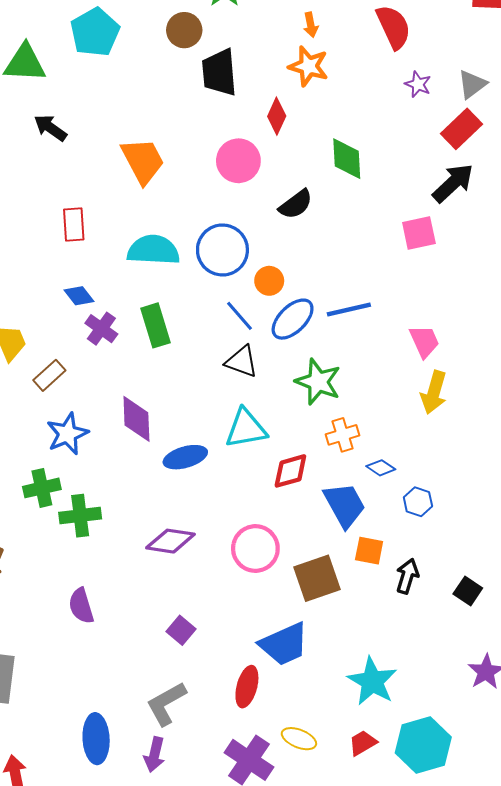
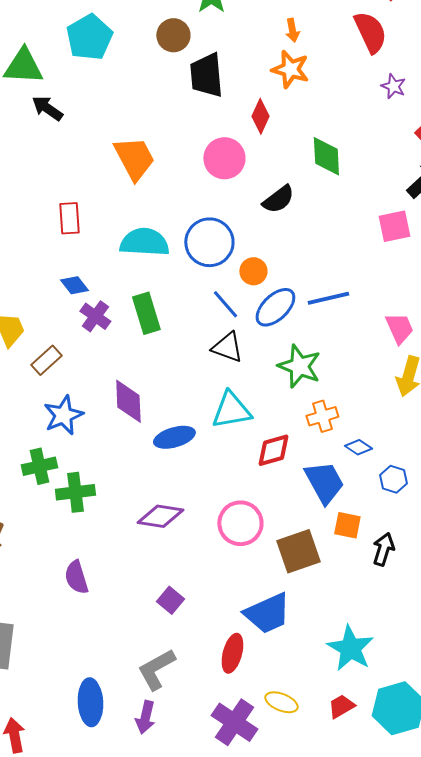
black arrow: (50, 128) -> (47, 108), moved

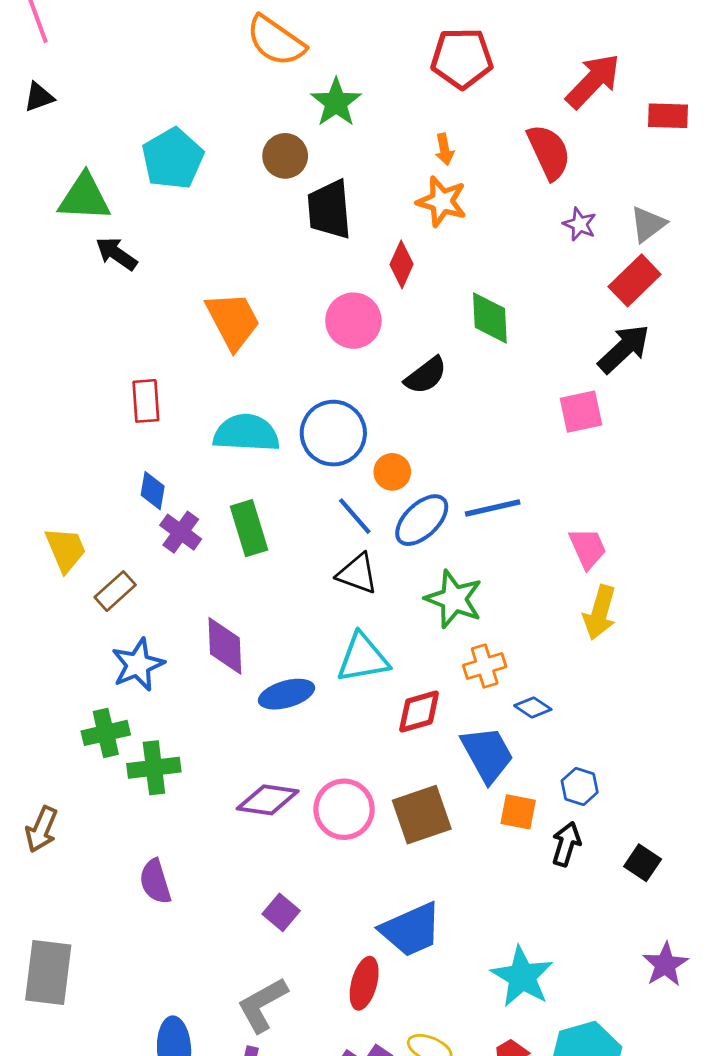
blue diamond: (74, 285) -> (153, 491), turned 48
blue hexagon: (393, 479) -> (580, 786), moved
pink circle: (240, 523) -> (344, 809), moved
brown square: (298, 551) -> (422, 815), moved

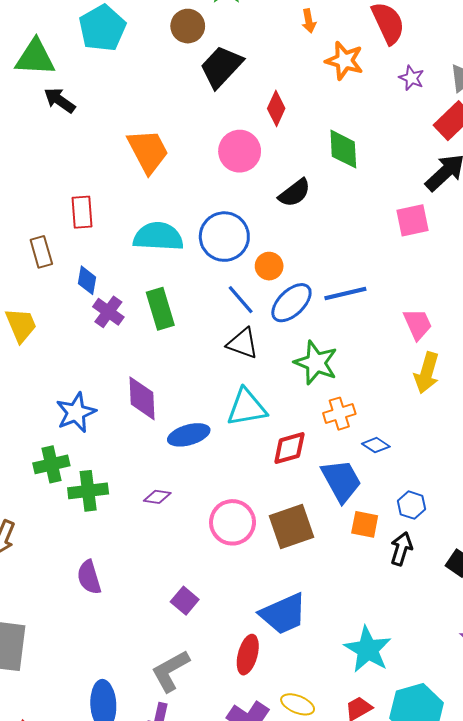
orange star: (442, 201) -> (344, 61), moved
black trapezoid: (329, 209) -> (221, 67), turned 48
brown rectangle: (115, 591) -> (41, 252), moved, turned -64
purple diamond: (268, 800) -> (157, 497), moved, size x0.6

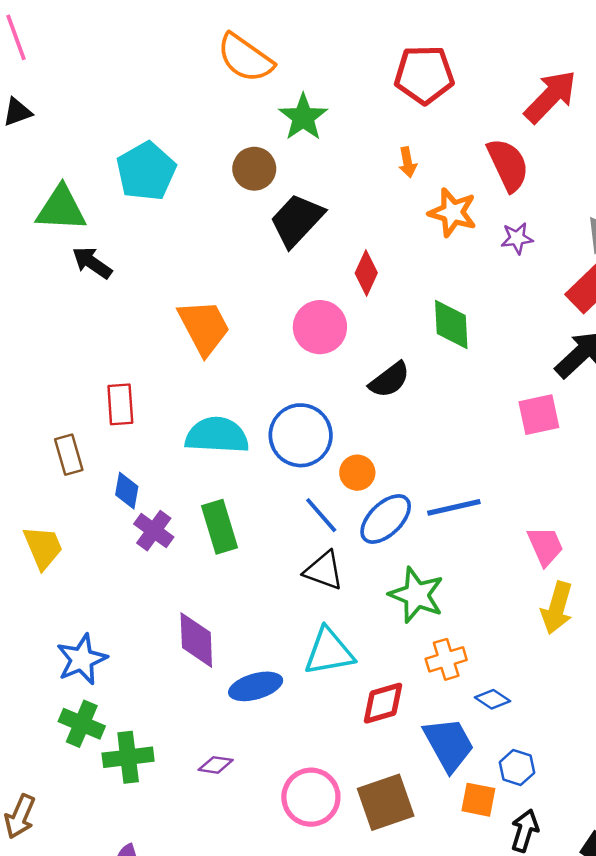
purple star: (411, 78) -> (517, 238), moved, turned -30
blue star: (76, 413) -> (82, 659), moved
green cross: (51, 464) -> (82, 724), turned 36
blue hexagon: (411, 505) -> (517, 768), moved

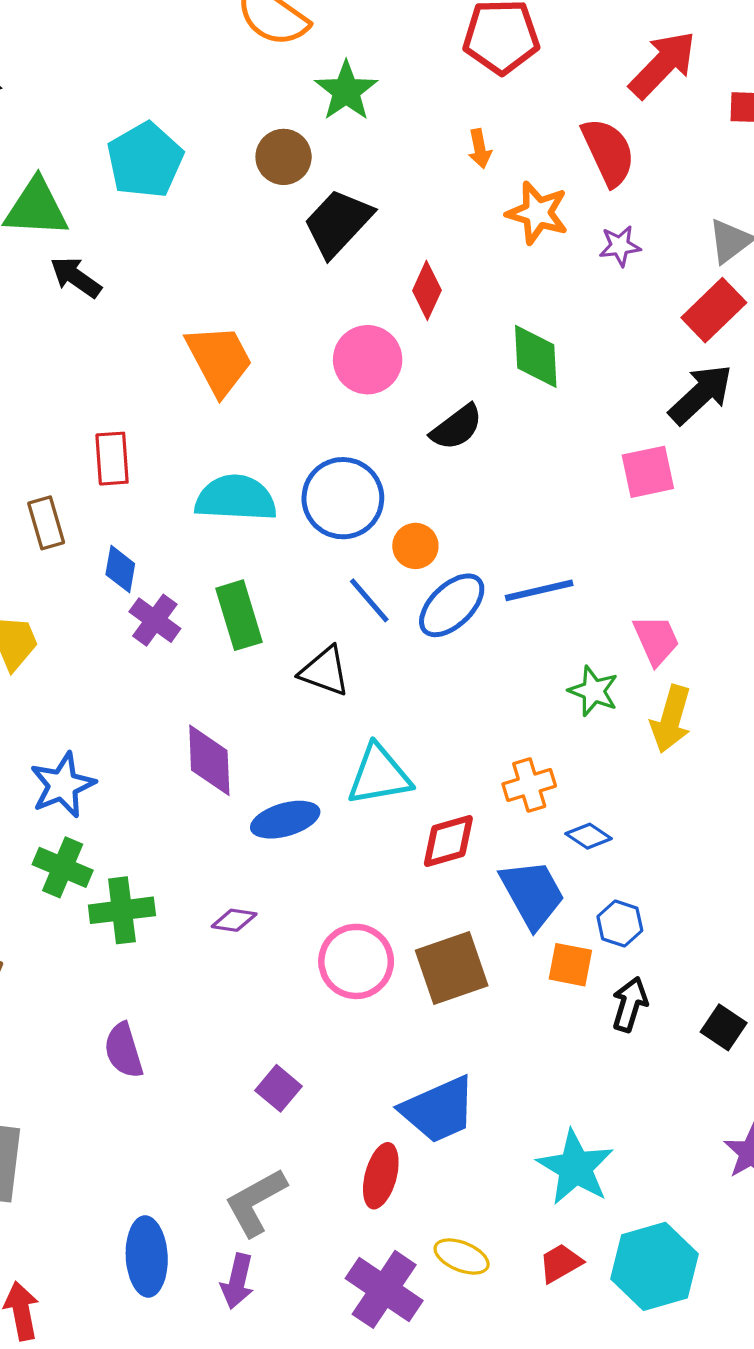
black triangle: (324, 570) -> (325, 671), moved
green star: (417, 595) -> (593, 691), moved, size x0.7

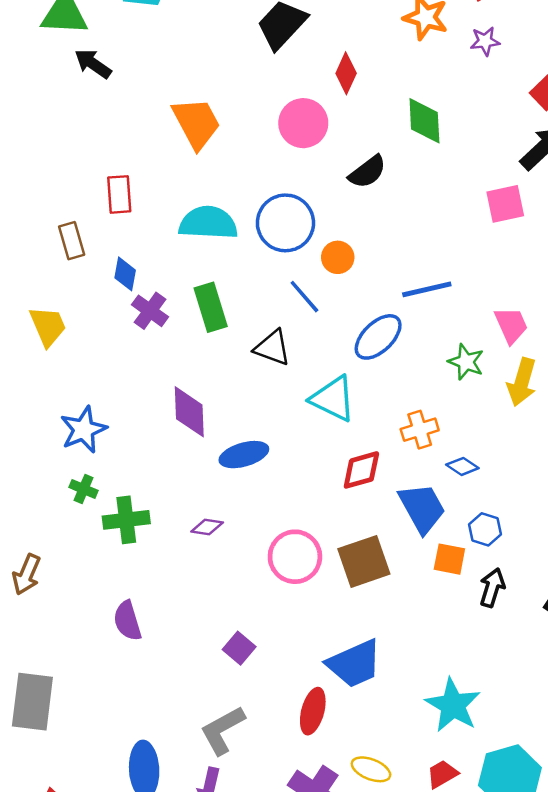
blue ellipse: (452, 605) -> (378, 337), moved
cyan triangle: (379, 775) -> (333, 399), moved, turned 36
green cross: (63, 867) -> (84, 489), size x0.7

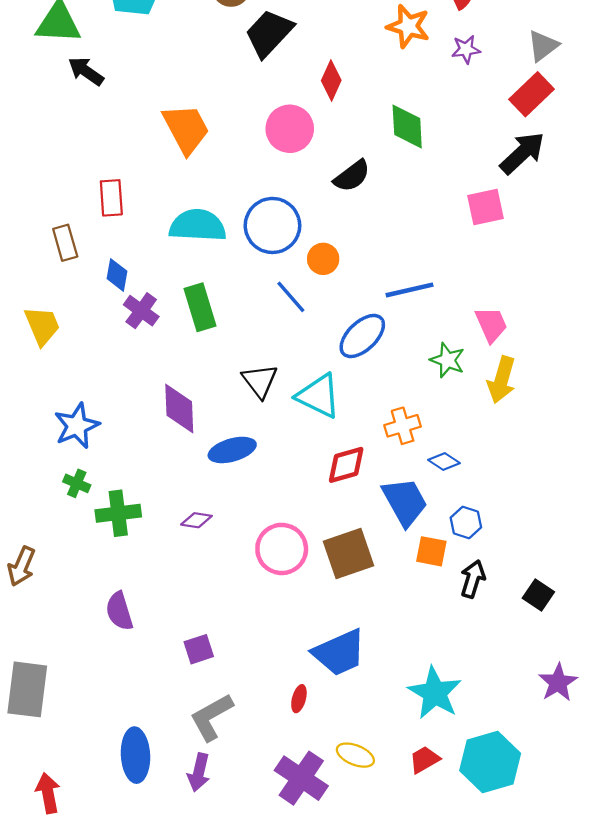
black triangle: (272, 348) -> (260, 381), moved, turned 33
purple square: (239, 648) -> (199, 649), moved, turned 32
red ellipse: (313, 711) -> (299, 699), size x0.6

